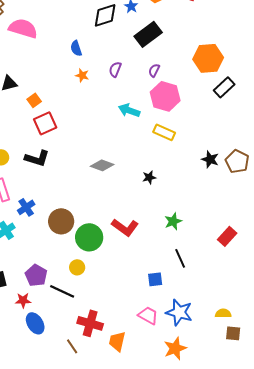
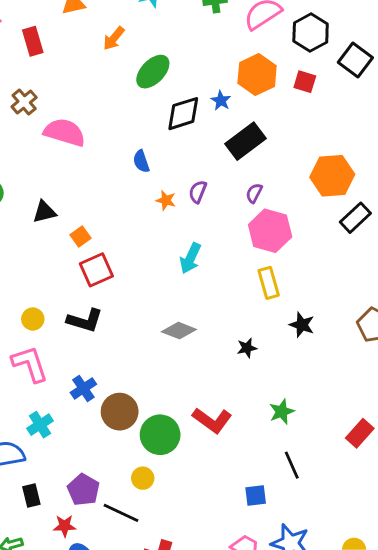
orange star: (82, 75) -> (166, 200), moved
cyan arrow: (129, 110) -> (190, 258), moved, turned -85
yellow rectangle: (164, 132) -> (269, 283), turned 50
black star: (210, 159) -> (302, 325), moved
blue cross: (26, 207) -> (83, 388), moved

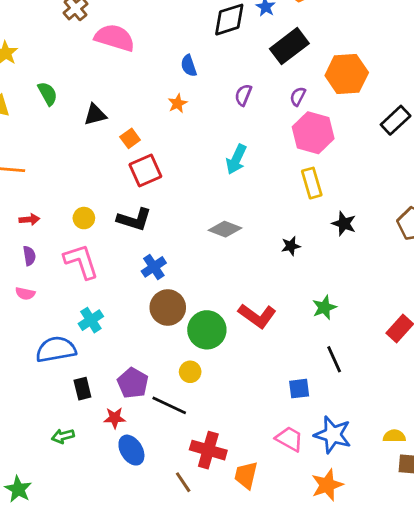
orange hexagon: (332, 176) -> (347, 74), moved
orange star: (166, 200) -> (178, 103), moved, turned 30
blue cross: (83, 388) -> (154, 267), moved

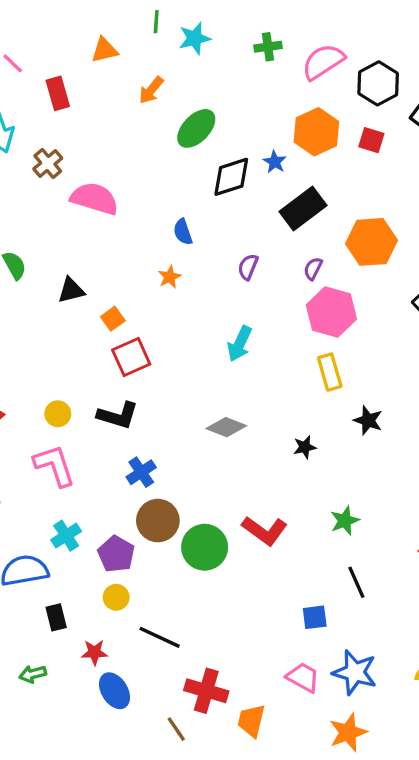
yellow circle: (190, 372) -> (116, 597), moved
purple pentagon: (133, 383) -> (116, 554), moved

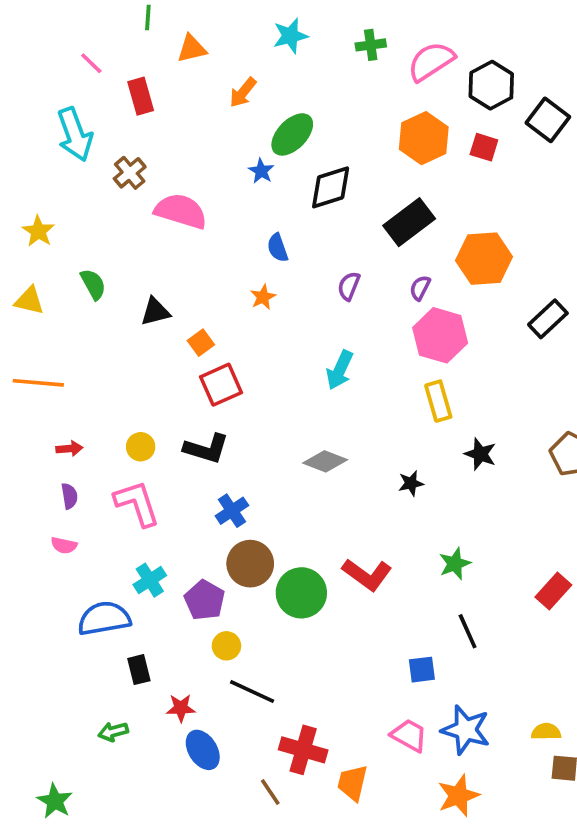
green line: (156, 22) -> (148, 18), moved
blue star: (275, 162) -> (261, 171), moved
yellow circle: (116, 597) -> (226, 646), moved

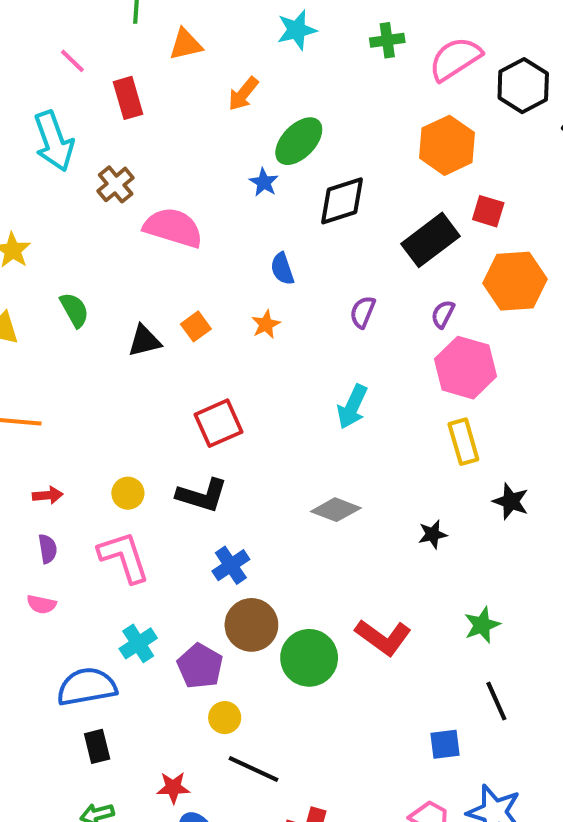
red square: (484, 147) -> (488, 211), moved
orange square: (201, 343) -> (196, 326), moved
black rectangle: (139, 670) -> (97, 746), moved

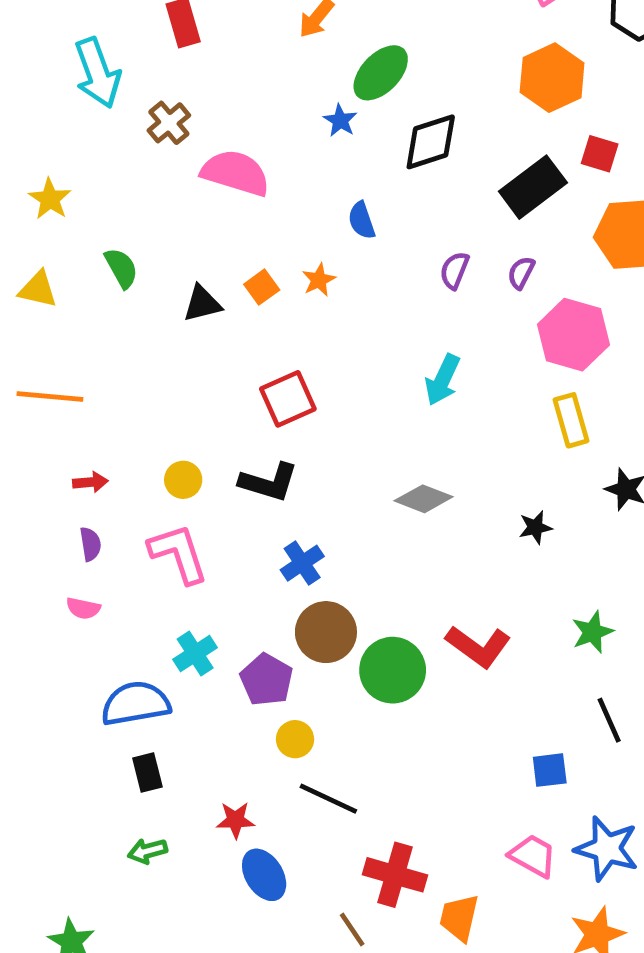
purple semicircle: (443, 314) -> (521, 273), moved
orange star: (266, 324) -> (319, 280), moved

